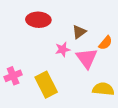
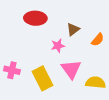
pink triangle: (87, 58) -> (71, 69), moved
pink cross: (13, 76) -> (12, 70), turned 35

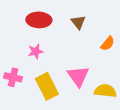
brown triangle: (73, 29) -> (78, 22), moved, turned -32
pink star: (58, 46) -> (36, 51), moved

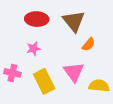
brown triangle: (78, 22) -> (74, 21), size x1.6
orange semicircle: (108, 44) -> (89, 44), moved

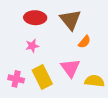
pink cross: (12, 73) -> (16, 79), moved

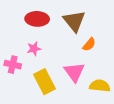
pink cross: (16, 79) -> (13, 65), moved

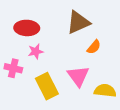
red ellipse: (37, 19) -> (27, 28), moved
brown triangle: (74, 21) -> (78, 22), turned 45

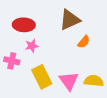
pink triangle: (78, 76) -> (69, 81), moved

